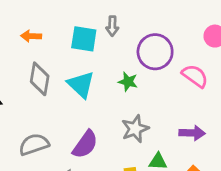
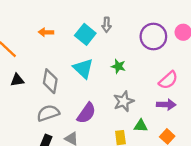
cyan square: (84, 39) -> (85, 34), turned 30
purple circle: (155, 52) -> (153, 36), moved
pink semicircle: (195, 76) -> (168, 80), moved, turned 102
gray diamond: (40, 79) -> (50, 81), moved

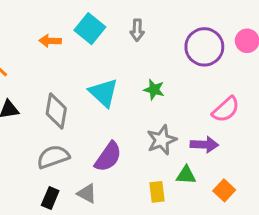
cyan square: (85, 34) -> (90, 29), moved
purple arrow: (166, 105) -> (204, 145), moved

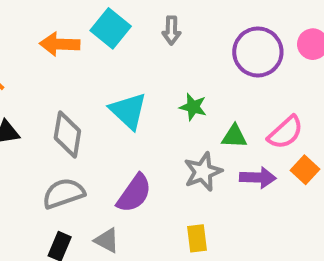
orange arrow: (50, 41) -> (60, 44), size x1.4
green triangle: (186, 175) -> (234, 136), moved
orange square: (224, 190) -> (305, 170), moved

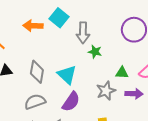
gray arrow: (171, 30) -> (83, 33), moved, size x1.5
green star: (193, 107) -> (95, 52), moved
cyan triangle: (128, 111) -> (67, 75), moved

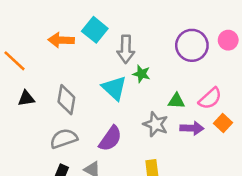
cyan triangle: (67, 75) -> (114, 88), moved
gray star: (106, 91) -> (156, 124), turned -30

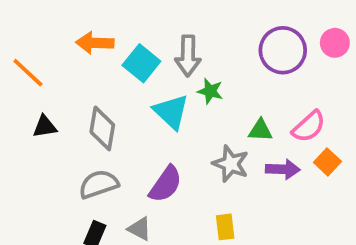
cyan square: (95, 30) -> (141, 63), moved

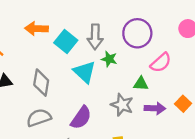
purple circle: (283, 50) -> (137, 33), moved
pink semicircle: (309, 127) -> (161, 63), moved

